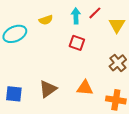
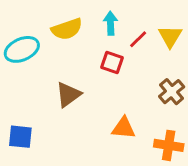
red line: (95, 13) -> (138, 39), moved
yellow semicircle: (46, 20) -> (67, 29), size x1.5
brown triangle: (48, 89) -> (68, 95), moved

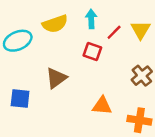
blue square: (20, 137) -> (20, 99), moved

